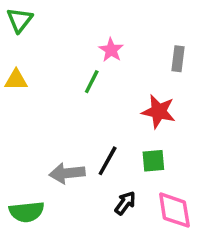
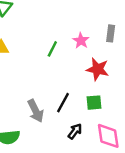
pink star: (111, 50) -> (81, 41), moved
gray arrow: (67, 173) -> (36, 111), turned -110

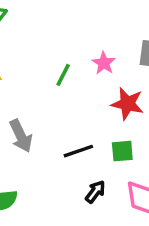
black line: (63, 103) -> (78, 151), turned 42
gray arrow: (36, 111) -> (21, 136), moved

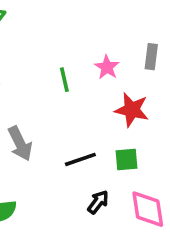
green line: (63, 75) -> (64, 80), turned -40

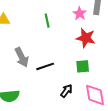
pink star: (107, 67) -> (80, 14), moved
black line: (80, 159) -> (45, 66), moved

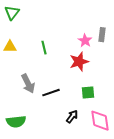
green line: (47, 21) -> (44, 48), moved
red star: (86, 38) -> (79, 62), moved, turned -30

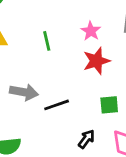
pink star: (85, 41) -> (91, 31), moved
gray arrow: (28, 84) -> (24, 92), turned -54

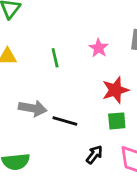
red star: (96, 61) -> (115, 90), moved
black line: (57, 105) -> (65, 121), turned 35

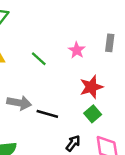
green line: (55, 58) -> (39, 59), turned -35
green square: (117, 121) -> (93, 114), turned -35

